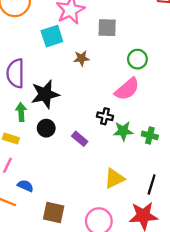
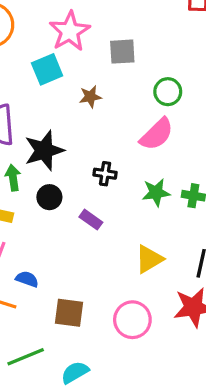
black cross: (105, 116) -> (105, 174), moved
purple rectangle: (80, 139) -> (91, 220), moved

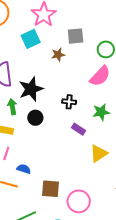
gray square: (122, 52) -> (76, 36), moved
purple rectangle: (91, 220) -> (79, 129), moved
pink circle: (132, 320) -> (79, 201), moved

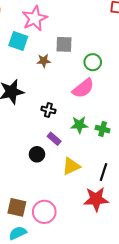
cyan square: (31, 39) -> (18, 41), turned 36
black circle: (35, 118) -> (37, 154), moved
brown square: (50, 189) -> (17, 207), moved

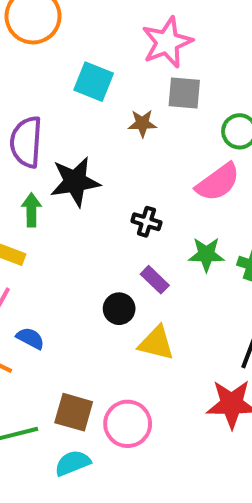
pink star: (35, 18) -> (167, 42), moved
yellow triangle: (71, 166) -> (156, 343), moved, turned 36

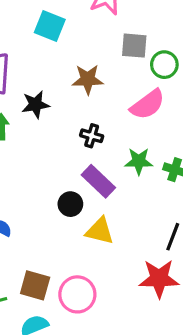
gray square: (184, 93) -> (134, 46), moved
brown star: (142, 123) -> (88, 79), moved, size x1.4
black star: (75, 182) -> (36, 105), size x0.7
purple rectangle: (155, 280) -> (98, 181), size x1.5

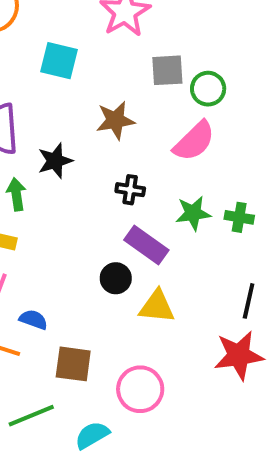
brown square: (35, 285) -> (73, 364), moved

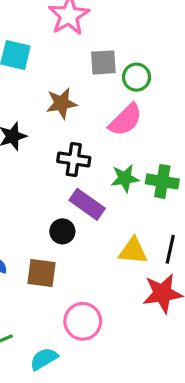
black cross: (130, 190) -> (74, 159), size x1.4
green cross: (239, 217) -> (162, 181), size x1.4
yellow triangle: (157, 307) -> (133, 251), moved
brown square: (73, 364) -> (42, 273), moved

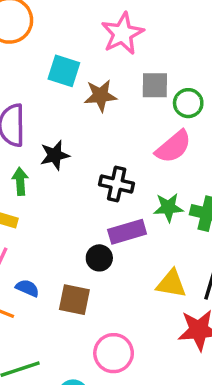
brown star: (61, 103) -> (100, 96), moved
purple rectangle: (87, 204) -> (127, 232), turned -56

